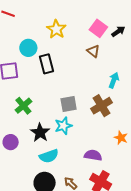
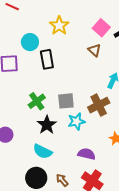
green cross: (23, 106) -> (37, 101), moved
cyan star: (63, 126) -> (77, 121), moved
black star: (40, 133) -> (47, 125), moved
cyan semicircle: (49, 156) -> (43, 151), turned 42

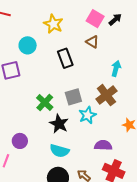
black rectangle: (47, 59) -> (65, 58), moved

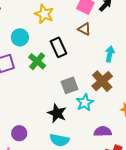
green cross: (45, 103) -> (37, 61), moved

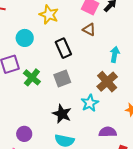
green cross: (37, 61) -> (32, 77), moved
gray square: (69, 85) -> (62, 78), moved

